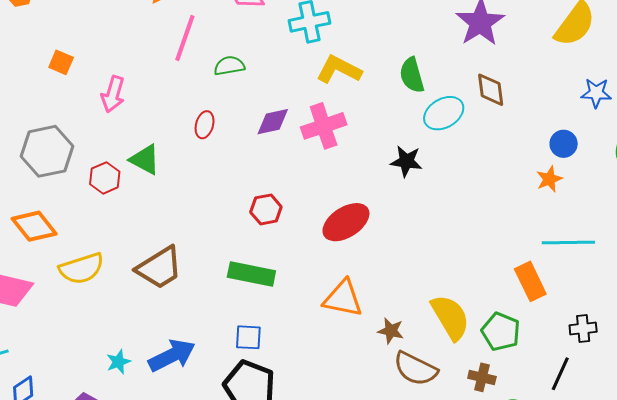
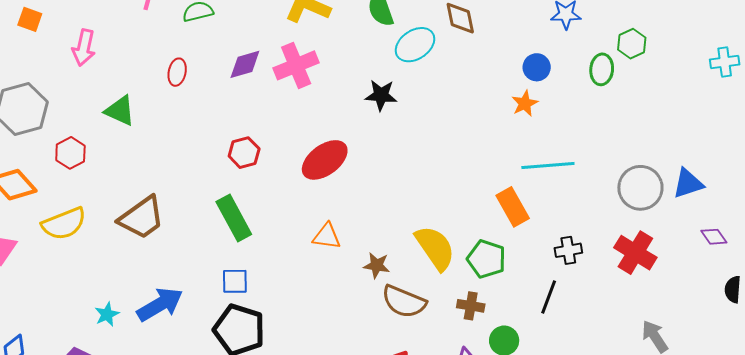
red hexagon: (105, 178) -> (70, 153), moved
green rectangle: (251, 274) -> (234, 218), turned 54
orange triangle: (343, 299) -> (327, 236), size x0.7

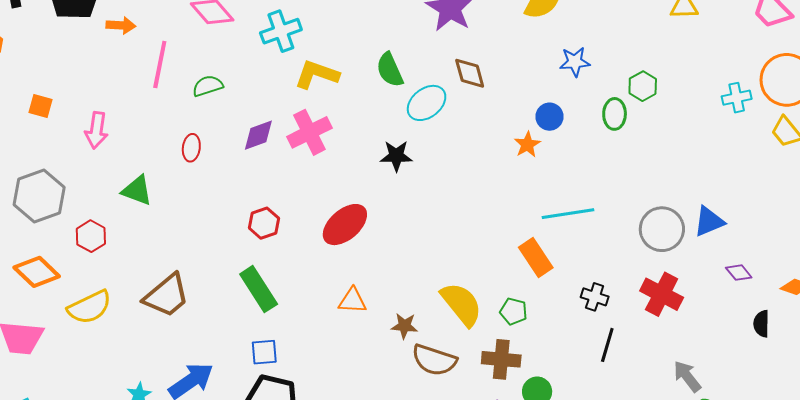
orange star: (525, 103) -> (527, 144), moved
black cross: (568, 250) -> (595, 297), turned 32
green pentagon: (486, 259) -> (513, 311), size x0.7
black line: (549, 297) -> (607, 345), moved
brown cross: (471, 306) -> (501, 359), size x1.4

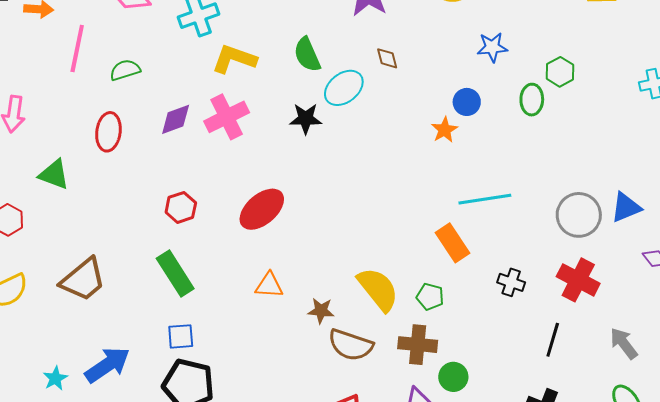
brown diamond: (470, 73) -> (387, 58), size x0.7
red ellipse: (191, 148) -> (108, 132), size x1.4
black star: (396, 156) -> (306, 119), moved
black line: (607, 345) -> (553, 340), moved
gray arrow: (687, 376) -> (624, 343), moved

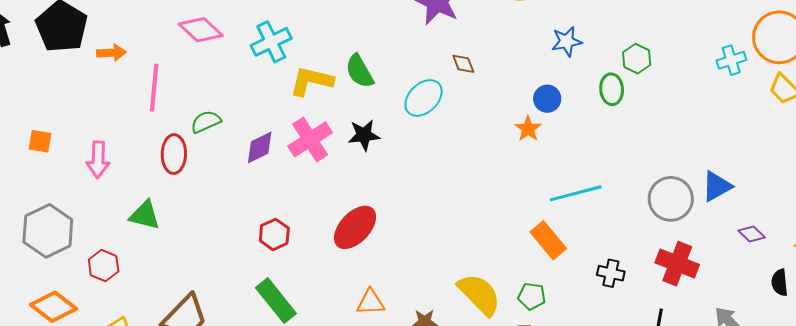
green semicircle: (307, 55) -> (360, 71), moved
green semicircle: (125, 70) -> (206, 122), moved
black star: (306, 119) -> (364, 135), moved
red ellipse: (108, 132) -> (174, 154), moved

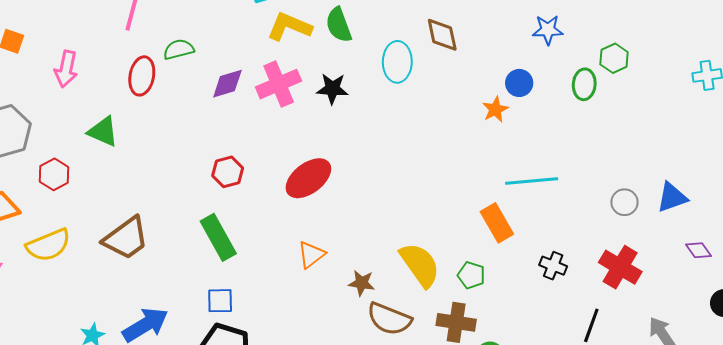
brown diamond: (463, 64) -> (442, 35), size x1.5
cyan ellipse: (424, 98) -> (397, 62), turned -54
gray circle: (671, 199) -> (624, 202), size x0.6
orange triangle: (371, 302) -> (311, 255), turned -44

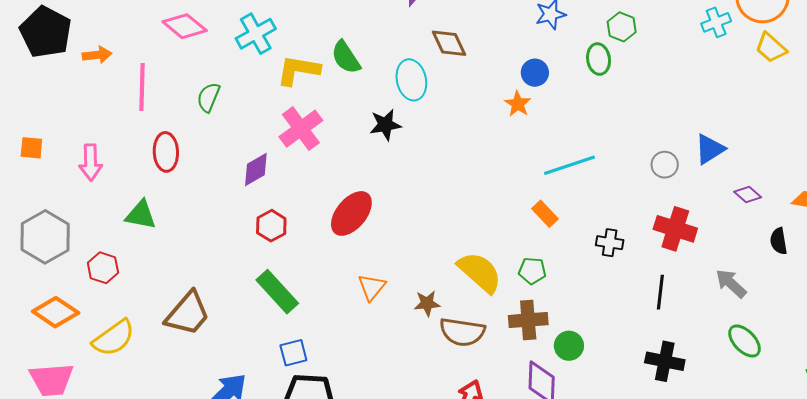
green semicircle: (179, 49) -> (209, 97), moved, turned -40
purple diamond: (227, 84) -> (256, 169), moved
black star: (332, 89) -> (385, 125), moved
orange rectangle: (497, 223) -> (545, 214), size x0.7

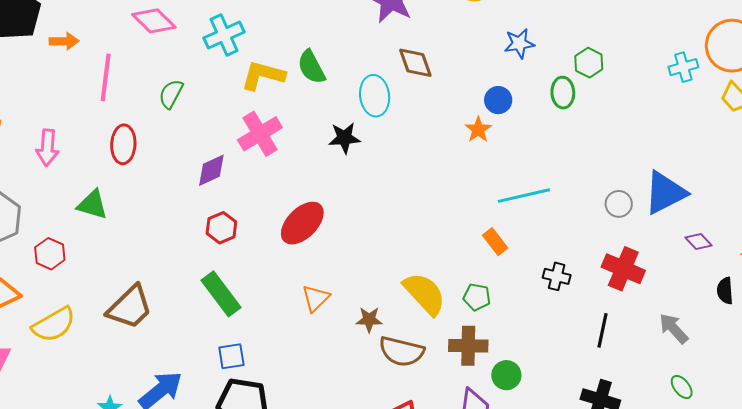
blue triangle: (710, 149) -> (665, 193), size x1.4
green ellipse: (745, 341) -> (682, 387), size x0.7

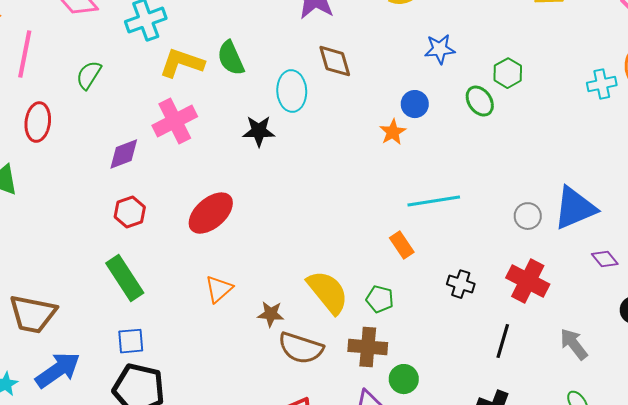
green ellipse: (563, 93) -> (480, 101), turned -36
brown trapezoid: (130, 307) -> (33, 314), moved, turned 51

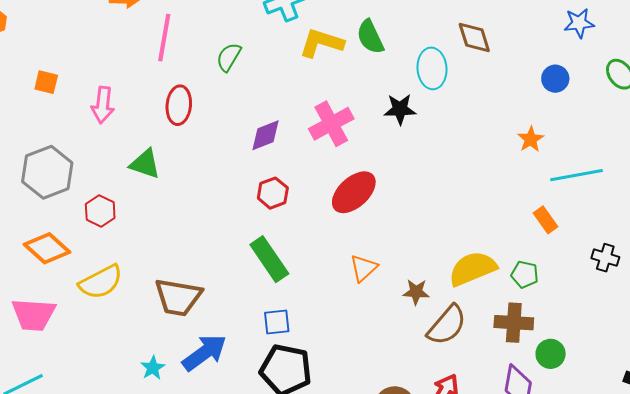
pink cross: (175, 121) -> (331, 124), moved
orange star: (393, 132) -> (531, 139), moved
yellow semicircle: (328, 292) -> (473, 269), turned -72
brown semicircle: (301, 348) -> (447, 325), turned -66

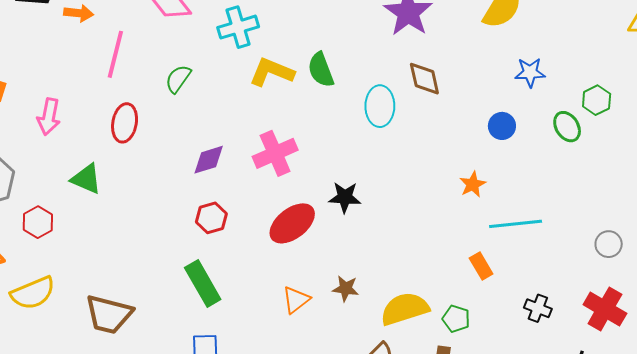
black star: (400, 109) -> (345, 197), moved
brown star: (416, 292) -> (346, 288), moved

